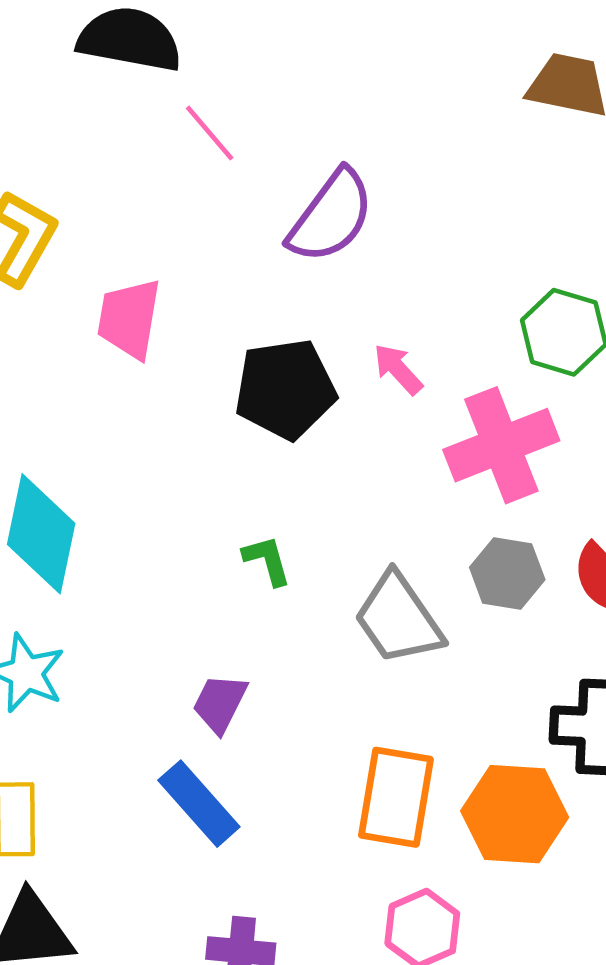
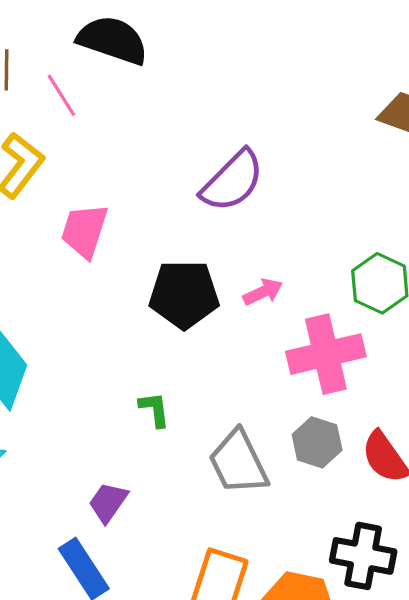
pink line: (210, 133) -> (61, 95), moved
pink arrow: (398, 369) -> (263, 292), turned 99

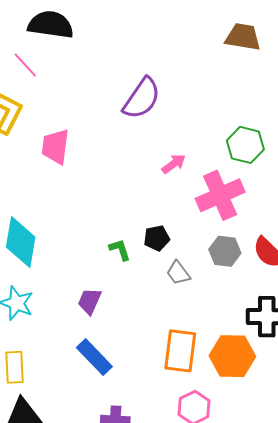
black pentagon: (184, 294) -> (157, 238), moved, size x0.6
gray trapezoid: (238, 462) -> (178, 273), size x0.6
purple trapezoid: (108, 502) -> (90, 301), moved

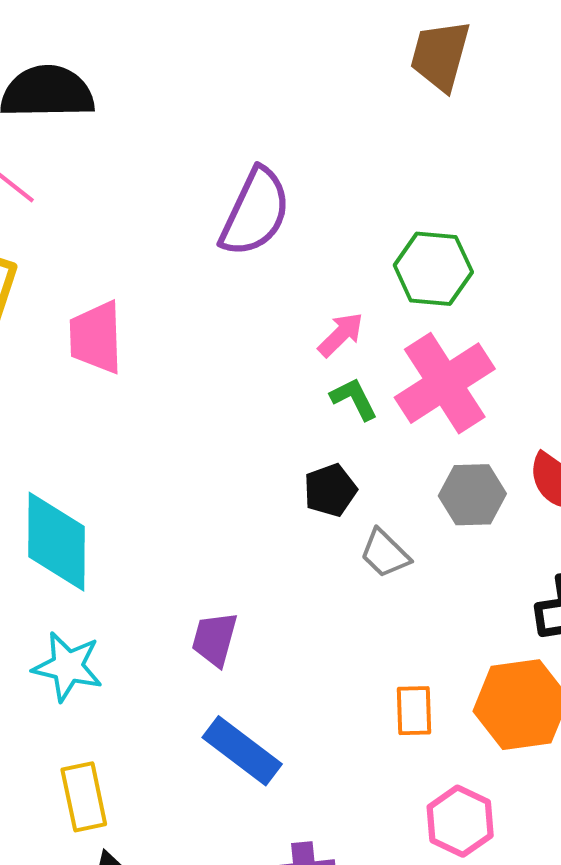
brown trapezoid: (243, 37) -> (440, 55), turned -75
green hexagon: (245, 145) -> (433, 269), moved
green L-shape: (120, 250) -> (354, 399), moved
orange rectangle: (180, 351) -> (414, 711), size x0.6

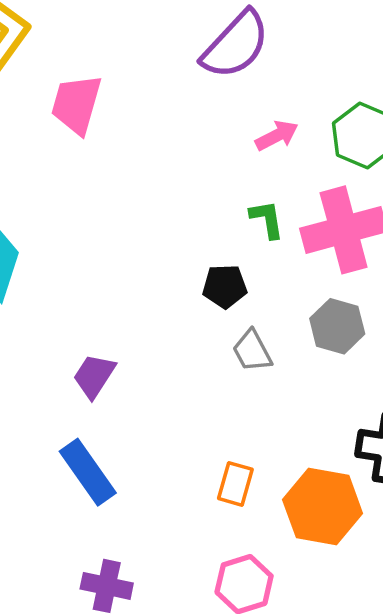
pink arrow: (341, 335) -> (277, 136), moved

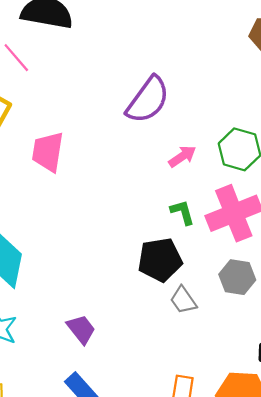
black pentagon: (225, 286) -> (160, 260), size x1.5
purple trapezoid: (94, 376) -> (81, 329), turned 116

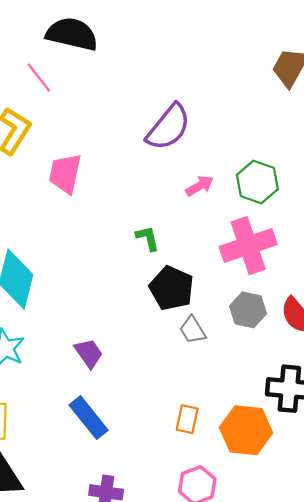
green L-shape: (182, 212) -> (148, 238), moved
black pentagon: (160, 260) -> (172, 288), turned 30

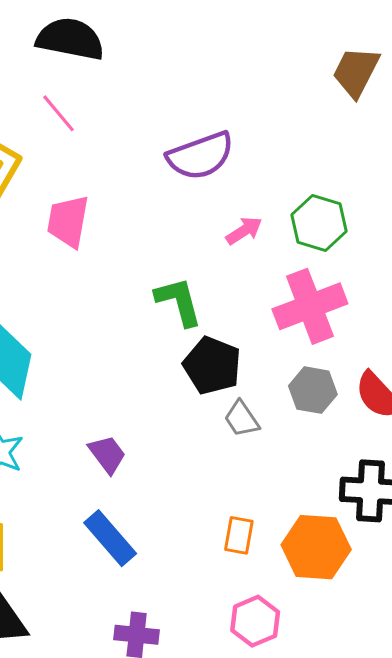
pink line: (39, 78) -> (59, 113), moved
purple semicircle: (168, 127) -> (200, 156), turned 33
green L-shape: (148, 238) -> (179, 302), size x1.5

